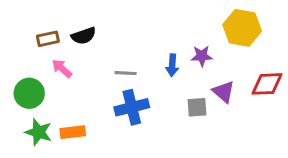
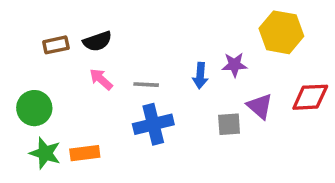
pink arrow: (62, 68) -> (101, 79), moved

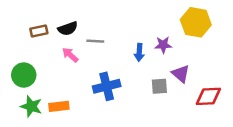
gray line: (146, 85) -> (95, 41), moved
red diamond: (310, 97) -> (208, 96), moved

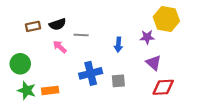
purple star: (163, 45) -> (147, 37), moved
gray square: (159, 86) -> (118, 81), moved
red diamond: (208, 96) -> (163, 87), moved

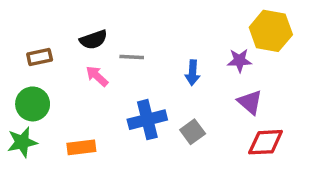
brown rectangle: (33, 26) -> (40, 57), moved
gray square: (118, 81) -> (193, 132), turned -32
green star: (27, 90) -> (22, 142), moved, turned -30

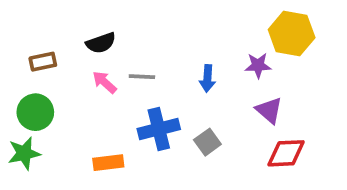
gray line: (132, 57) -> (142, 77), moved
orange rectangle: (81, 147) -> (108, 163), moved

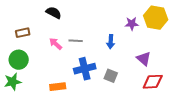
black semicircle: (101, 43) -> (54, 13), moved, turned -133
purple star: (258, 65) -> (132, 24), moved
gray square: (207, 142) -> (111, 76), turned -32

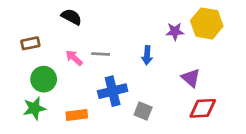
green circle: (19, 60) -> (44, 79), moved
gray square: (111, 76) -> (143, 111), moved
green star: (13, 82) -> (34, 108), moved

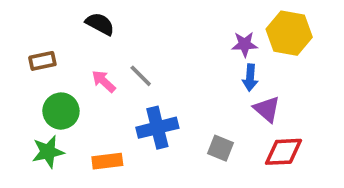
gray line: (101, 54) -> (141, 76), turned 42
blue arrow: (147, 55) -> (250, 78), moved
gray square: (143, 111) -> (220, 148), moved

